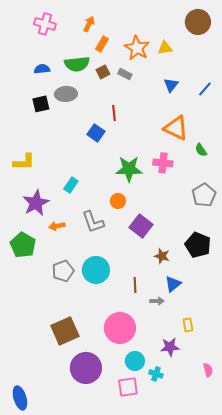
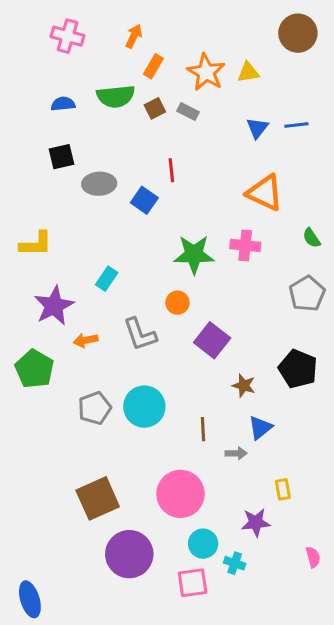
blue line: (205, 89) -> (296, 125), moved, turned 42
gray ellipse: (66, 94) -> (99, 184), moved
green semicircle: (201, 150) -> (311, 238), moved

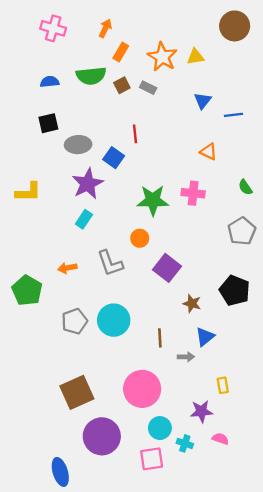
blue line: (296, 125) -> (233, 115), moved
orange triangle: (265, 193) -> (209, 152), size x0.6
purple star: (54, 306) -> (88, 184), moved
pink semicircle: (313, 557) -> (220, 439), moved, turned -56
blue ellipse: (30, 599) -> (60, 472), moved

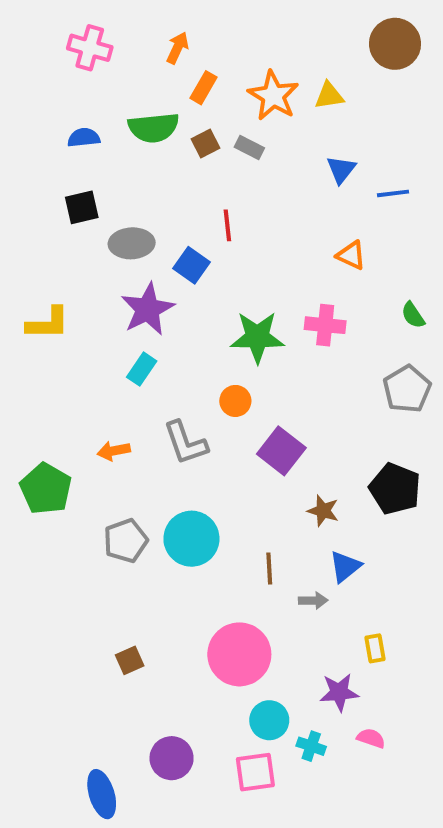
brown square: (77, 392) -> (130, 660), size x0.5
purple circle: (102, 436) -> (172, 758), moved, size x0.7

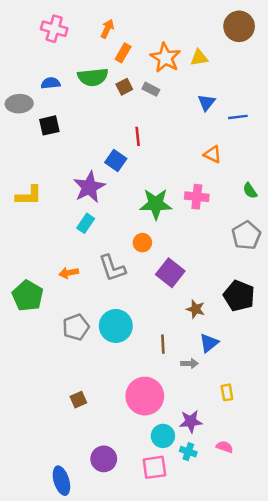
gray ellipse: (132, 243) -> (19, 104), moved
purple star: (339, 692) -> (191, 421), moved

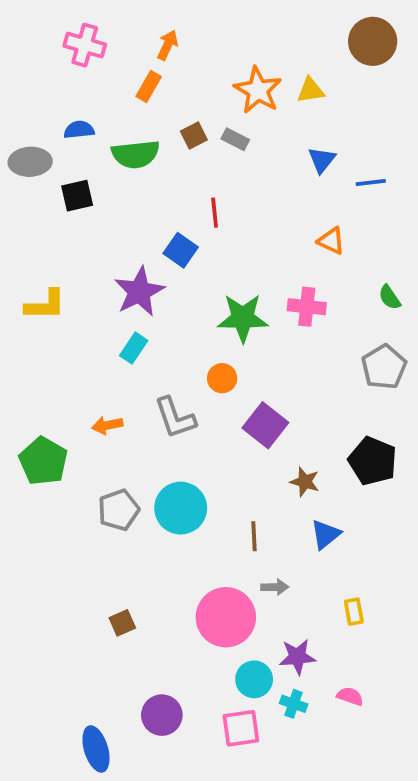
orange rectangle: (123, 53) -> (149, 87), moved
green semicircle: (93, 77) -> (136, 154), moved
gray arrow: (190, 363) -> (275, 587), moved

